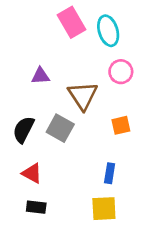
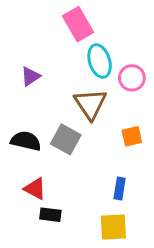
cyan ellipse: (108, 31) -> (100, 61), moved
purple triangle: (40, 76) -> (30, 76), moved, turned -30
black semicircle: (23, 130) -> (26, 141), turned 76
black rectangle: (36, 207) -> (50, 215), moved

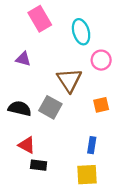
pink rectangle: (78, 24) -> (40, 19), moved
cyan ellipse: (100, 61) -> (81, 32), moved
purple triangle: (30, 76) -> (23, 59), turned 49

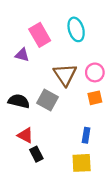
pink rectangle: (40, 19) -> (40, 35), moved
pink circle: (101, 60) -> (95, 72), moved
black rectangle: (39, 165) -> (36, 154), turned 56

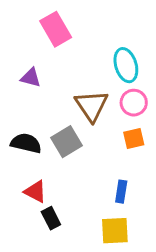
cyan ellipse: (76, 29) -> (126, 65), moved
pink rectangle: (40, 35) -> (56, 29), moved
gray square: (47, 100) -> (67, 142), turned 30

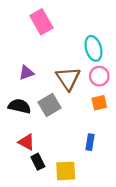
purple triangle: (31, 78) -> (26, 73), moved, turned -35
yellow square: (115, 231) -> (66, 171), moved

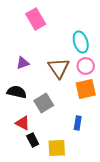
orange square: (99, 103) -> (86, 89), size x1.5
gray square: (50, 105) -> (44, 103), moved

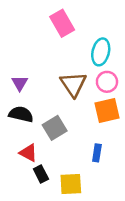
pink rectangle: (36, 19) -> (62, 23), moved
cyan ellipse: (81, 42) -> (101, 52), turned 30
purple triangle: (23, 63) -> (20, 83), moved, turned -40

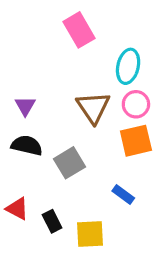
red triangle: (28, 153) -> (17, 209), moved
blue rectangle: (97, 153) -> (123, 194), turned -63

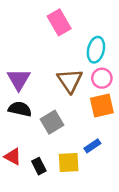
purple triangle: (25, 106) -> (19, 79), size x1.5
blue rectangle: (123, 194) -> (92, 146), turned -70
yellow square: (90, 234) -> (69, 162), moved

